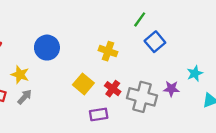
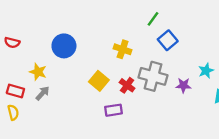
gray cross: (142, 97) -> (153, 76), moved

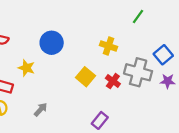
blue square: (168, 40) -> (163, 55), moved
gray arrow: (43, 93) -> (41, 110), moved
purple rectangle: (114, 110) -> (100, 120), moved, turned -42

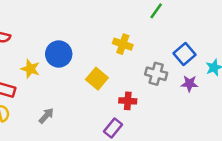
blue circle: (52, 43) -> (59, 54), moved
gray cross: (138, 72) -> (156, 74), size x0.7
red cross: (113, 81) -> (128, 101), moved, turned -32

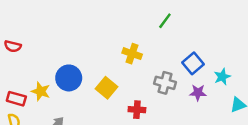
blue circle: (59, 54) -> (69, 78), moved
yellow star: (30, 69) -> (41, 91), moved

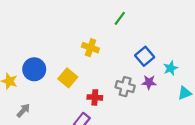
gray cross: (165, 83) -> (125, 87), moved

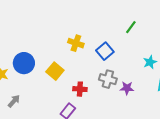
green line: (120, 18) -> (131, 27), moved
blue square: (145, 56) -> (105, 51), moved
purple star: (149, 82) -> (127, 88), moved

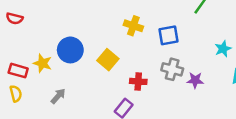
blue square: (105, 51) -> (169, 35), turned 30

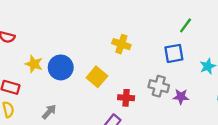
blue square: (169, 35) -> (174, 53), moved
yellow star: (42, 63) -> (34, 64), moved

